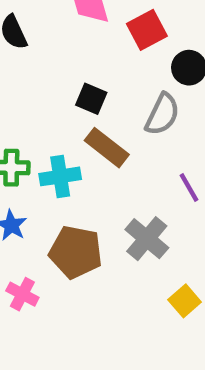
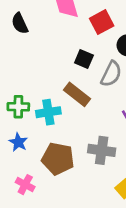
black square: (91, 99) -> (84, 59), moved
gray cross: (147, 239) -> (102, 150), turned -32

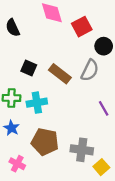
black square: (84, 59) -> (29, 68), moved
brown rectangle: (77, 94) -> (60, 74), moved
gray cross: (102, 150) -> (82, 150), moved

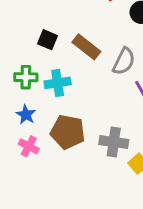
gray semicircle: (90, 70) -> (124, 61), moved
pink cross: (17, 164) -> (29, 146), moved

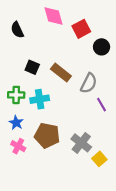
gray cross: (114, 142) -> (81, 143), turned 30

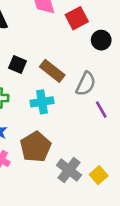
cyan cross: (40, 99) -> (42, 102), moved
brown pentagon: (47, 135) -> (36, 147), turned 30
gray cross: (81, 143) -> (69, 170), moved

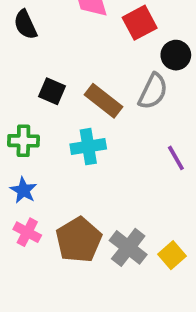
gray semicircle: (86, 84) -> (153, 91), moved
brown pentagon: (36, 147) -> (79, 240), moved

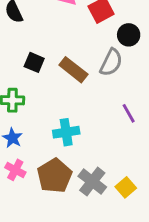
cyan cross: (88, 147) -> (66, 132), moved

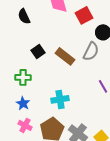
black square: (34, 62) -> (38, 51), turned 32

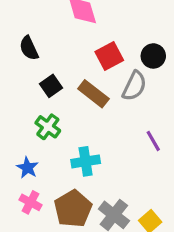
red square: (84, 15) -> (109, 56), moved
black semicircle: (24, 16) -> (29, 48), moved
green cross: (23, 77) -> (48, 127), moved, turned 35

